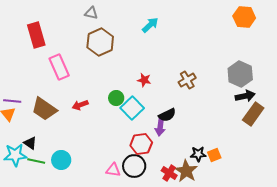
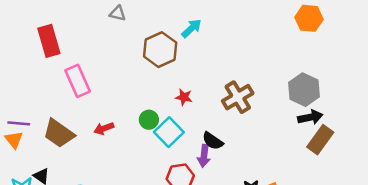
brown hexagon: (100, 42) -> (160, 50), moved
brown cross: (187, 80) -> (238, 97), size x1.4
black semicircle: (167, 115) -> (213, 141), turned 60

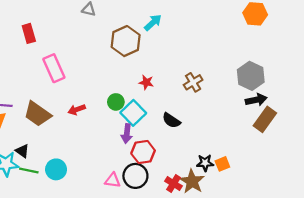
red rectangle: (49, 41) -> (29, 33), size x0.7
brown cross: (238, 97) -> (193, 82), size x0.7
purple arrow: (204, 156) -> (127, 133), moved

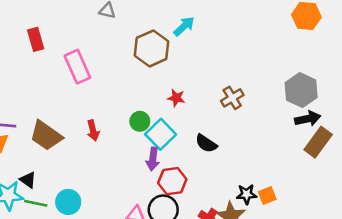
pink rectangle: (54, 68) -> (77, 67), moved
red arrow: (77, 110) -> (93, 130), turned -84

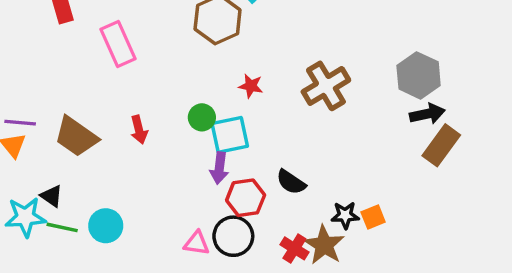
brown cross: (232, 98) -> (326, 86), size x1.5
cyan square: (161, 134) -> (230, 135), turned 32
black semicircle: (206, 143) -> (291, 182), moved

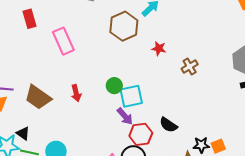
red star: (251, 86) -> (159, 48), moved
brown cross: (326, 86) -> (190, 67), size x0.6
purple arrow: (219, 168) -> (125, 116), turned -48

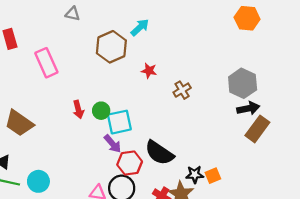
red arrow: (76, 93) -> (78, 110), moved
black semicircle: (168, 125) -> (159, 153), size x1.5

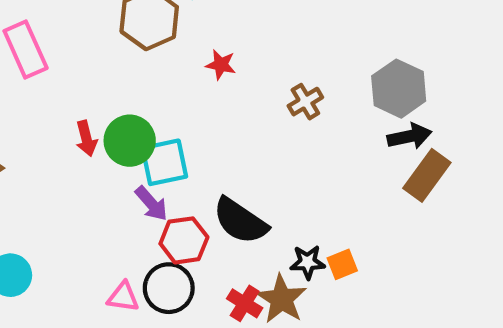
brown cross: (182, 90) -> (305, 102), moved
green circle: (101, 111) -> (130, 141), size x1.5

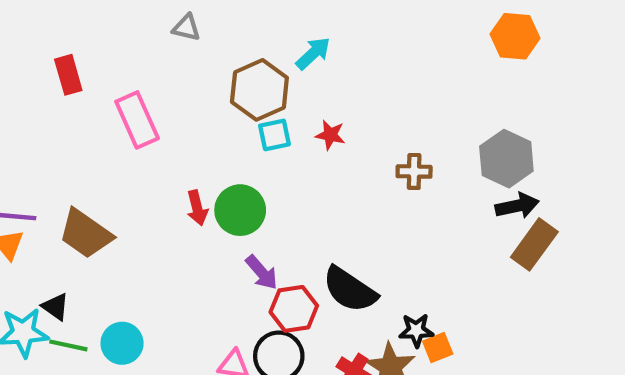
brown cross: (305, 102) -> (414, 171), turned 32
cyan square: (164, 162) -> (274, 135), moved, size x0.7
orange square: (342, 264) -> (438, 348), moved

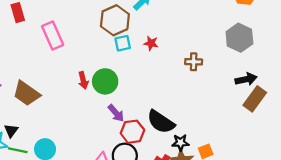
gray hexagon: (506, 159) -> (239, 38), moved
black triangle: (55, 307) -> (11, 131), turned 32
black star: (416, 330) -> (180, 143), moved

